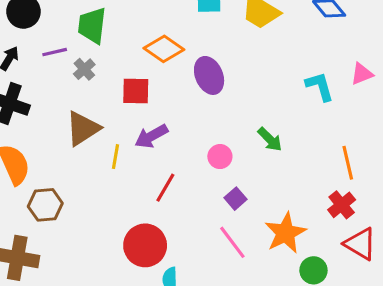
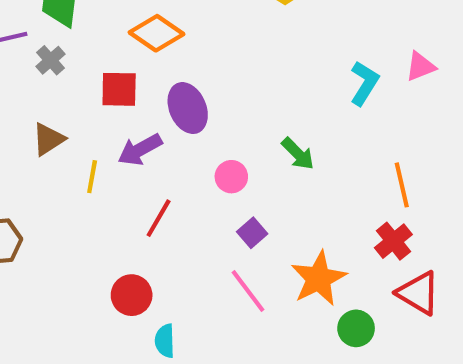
purple ellipse: (209, 75) -> (188, 108), moved
cyan L-shape: (320, 86) -> (364, 83), turned 48
brown triangle: (83, 128) -> (48, 139), size x0.7
red circle: (145, 245) -> (132, 295), size x0.7

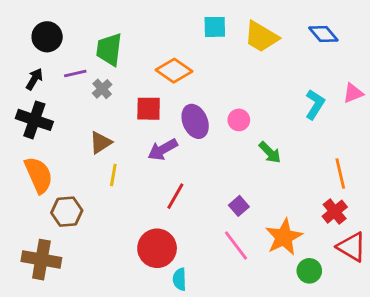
yellow line: (92, 177) -> (113, 175), moved
pink circle: (231, 177) -> (239, 120), moved
red circle: (132, 295) -> (157, 248), size x1.4

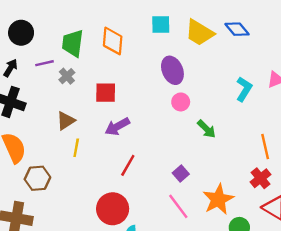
blue diamond: (323, 34) -> (237, 29), moved
orange diamond: (174, 71) -> (113, 41), moved, turned 60
purple ellipse: (195, 121) -> (172, 70), moved

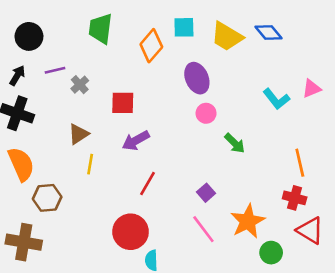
orange diamond: (113, 41) -> (151, 46), moved, turned 36
green trapezoid: (73, 43) -> (101, 29), moved
cyan L-shape: (244, 89) -> (276, 99), turned 110
red cross: (260, 178) -> (295, 198), turned -36

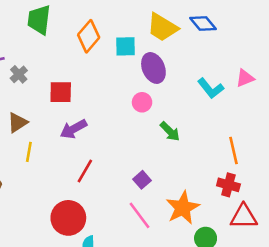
cyan square: (184, 27) -> (126, 46), moved
purple ellipse: (197, 78) -> (153, 68), moved
red triangle: (310, 230) -> (244, 217), turned -32

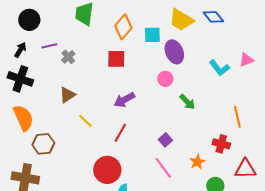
red square: (61, 92) -> (116, 59), moved
purple arrow: (73, 129) -> (124, 100), moved
yellow line: (29, 152) -> (85, 121), moved, turned -56
red cross: (228, 185) -> (221, 144), moved
orange star: (183, 208) -> (197, 162), size x0.6

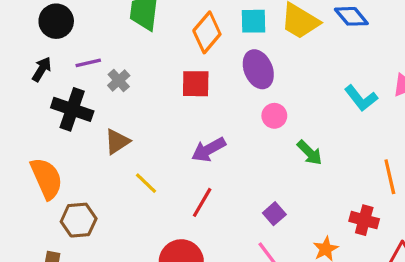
cyan square: (152, 35) -> (253, 21), moved
purple ellipse: (174, 52) -> (258, 69), moved
black cross: (20, 79) -> (72, 109), moved

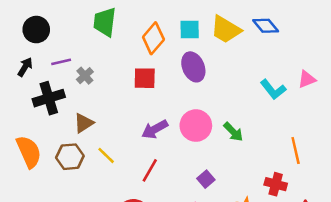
black cross: (72, 109) -> (49, 98), turned -36
pink circle: (274, 116) -> (196, 126), moved, size x1.6
brown hexagon: (79, 220) -> (70, 157), moved

